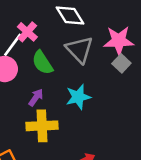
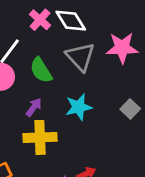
pink cross: (27, 32) -> (40, 20), moved
gray square: (121, 63) -> (130, 109), moved

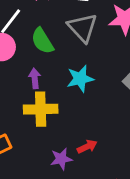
purple arrow: (34, 107) -> (35, 78), turned -42

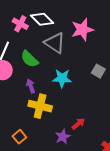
cyan star: (80, 79) -> (62, 78), turned 30
yellow cross: (41, 109) -> (40, 106), turned 30

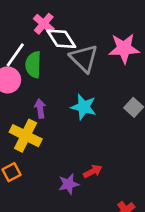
white diamond: (42, 19) -> (61, 39), moved
green semicircle: (29, 59) -> (33, 65), moved, turned 36
yellow cross: (40, 106) -> (26, 136), moved

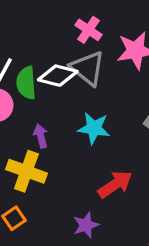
pink cross: (44, 24) -> (88, 30), moved
white diamond: (61, 39) -> (58, 76), moved, turned -36
red arrow: (93, 171) -> (115, 184), moved, size x1.5

